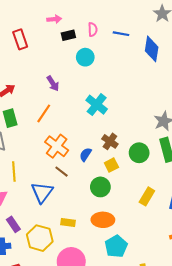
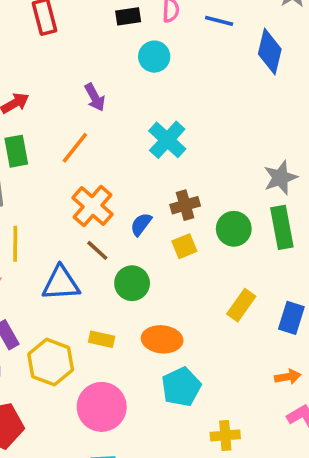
brown cross: (110, 141) -> (185, 205), turned 35
green circle: (100, 187) -> (132, 283), moved
blue triangle: (42, 192) -> (61, 283), turned 45

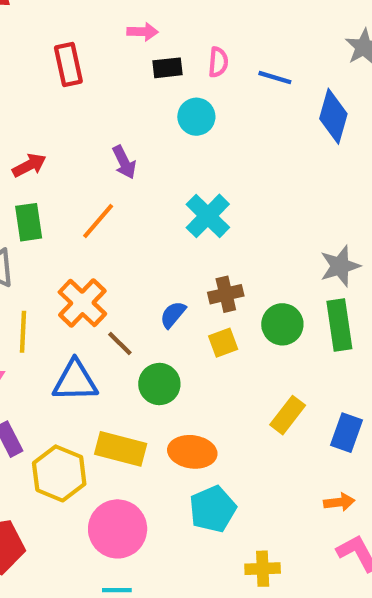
orange cross: (93, 206) -> (82, 303), moved
yellow rectangle: (102, 339) -> (121, 449), size x1.6

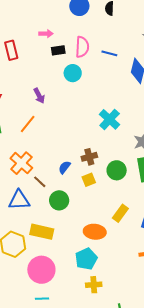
pink semicircle: (218, 62) -> (82, 47), size x1.5
cyan cross: (208, 216) -> (110, 119), moved
orange ellipse: (192, 452) -> (95, 232), moved
yellow cross: (263, 569) -> (94, 285), moved

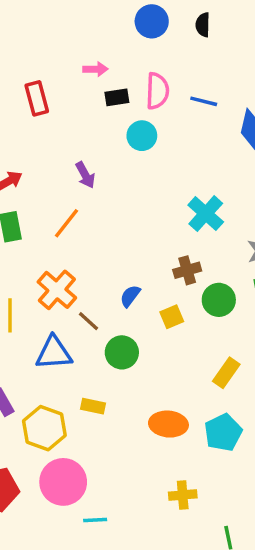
brown cross: (89, 157) -> (187, 270), moved
yellow rectangle: (42, 232) -> (93, 406), size x0.6
orange ellipse: (95, 232) -> (168, 424), moved
cyan pentagon: (86, 259) -> (223, 432), moved
pink circle: (41, 270) -> (63, 482), moved

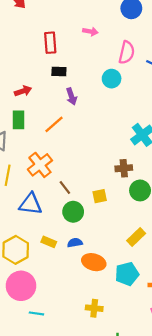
black rectangle: (117, 97) -> (59, 71), moved
blue semicircle: (130, 296) -> (75, 243), moved, turned 32
yellow square: (172, 317) -> (100, 196), moved
brown line: (88, 321) -> (65, 187), moved

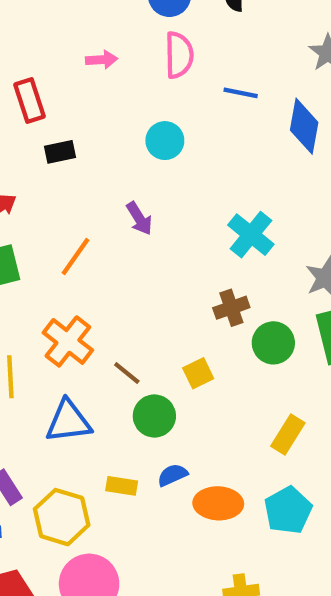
pink semicircle: (127, 52) -> (179, 55), moved
purple arrow: (71, 96) -> (139, 218), moved

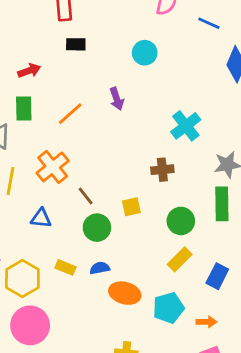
blue line: (241, 93) -> (209, 23), moved
green circle: (273, 343) -> (181, 221), moved
blue triangle: (68, 421) -> (41, 218), size x0.7

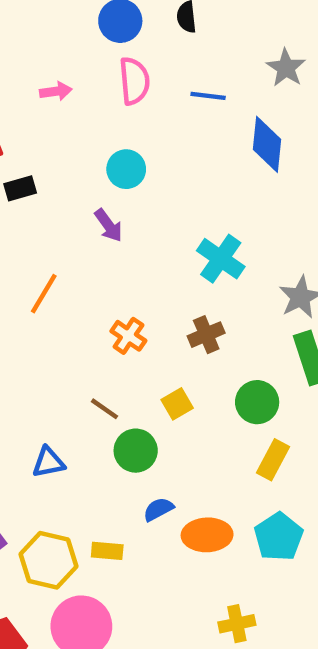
purple arrow: (117, 99) -> (108, 225), moved
orange cross: (53, 167) -> (128, 336), moved, size x0.7
yellow rectangle: (65, 267) -> (107, 551), moved

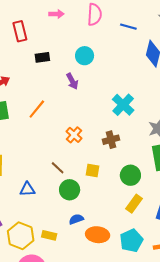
black rectangle: (20, 188) -> (42, 57), moved
yellow square: (177, 404) -> (92, 170), turned 32

